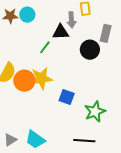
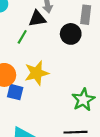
yellow star: (41, 78) -> (37, 73), moved
blue square: (67, 97) -> (15, 92), moved

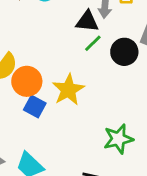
green line: (22, 37) -> (93, 43), moved
yellow star: (37, 73) -> (68, 90), turned -30

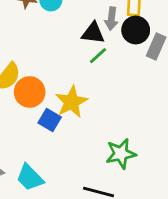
black circle: (124, 52) -> (136, 30), moved
blue square: (35, 106) -> (50, 120), moved

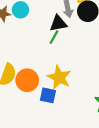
green line: (98, 56) -> (54, 37), moved

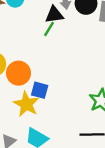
yellow star: (59, 77) -> (26, 104), moved

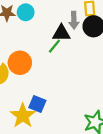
orange circle: (18, 73) -> (20, 63), moved

